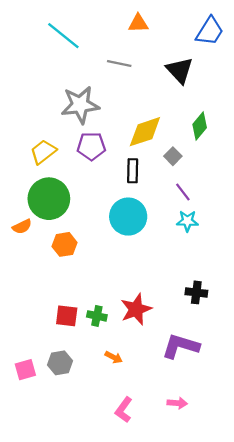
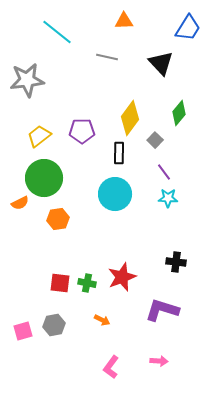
gray star: (80, 105) -> (27, 80), moved
yellow diamond: (145, 132) -> (130, 118), turned -36

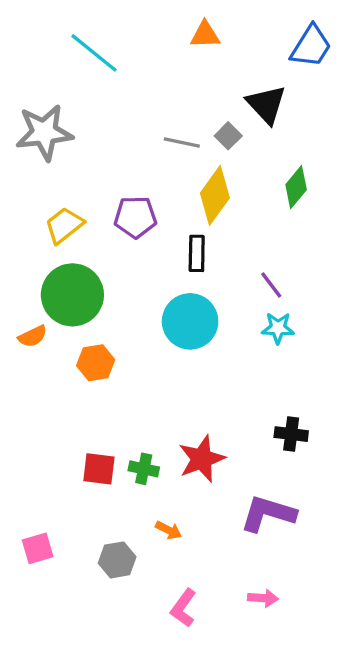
gray line: (107, 57) -> (182, 142), moved
gray square: (155, 140) -> (228, 136), moved
gray hexagon: (54, 325) -> (117, 560), moved

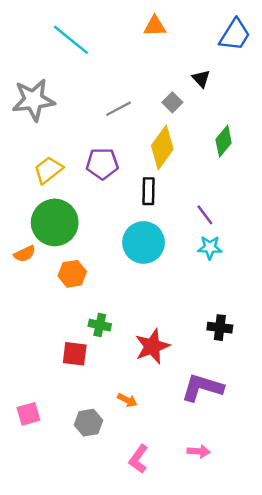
black triangle: (266, 104) -> (201, 79), size x0.6
gray line: (182, 142) -> (118, 109), moved, turned -40
green cross: (144, 469) -> (100, 325), moved

